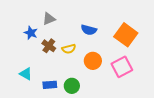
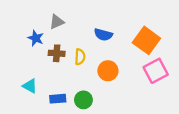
brown cross: (49, 46) -> (57, 53), turned -32
yellow semicircle: (69, 49) -> (80, 57), turned -72
pink square: (122, 67) -> (156, 71), moved

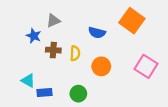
orange square: (146, 40) -> (132, 21), moved
pink square: (156, 71) -> (146, 66), turned -30
blue rectangle: (58, 99) -> (45, 93), moved

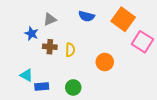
blue semicircle: (97, 33) -> (86, 16), moved
orange circle: (101, 66) -> (105, 62), moved
pink square: (146, 66) -> (142, 42), moved

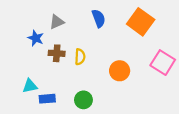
blue semicircle: (86, 16) -> (99, 18), turned -126
pink square: (142, 42) -> (163, 63), moved
cyan triangle: (26, 75) -> (30, 86), turned -40

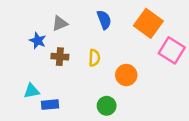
yellow semicircle: (80, 57) -> (94, 58), moved
pink square: (163, 63) -> (172, 50), moved
green circle: (83, 100) -> (107, 106), moved

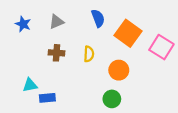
orange square: (148, 23) -> (128, 33), moved
blue star: (38, 41) -> (23, 24), moved
green circle: (107, 106) -> (112, 99), moved

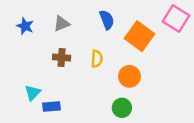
pink square: (161, 47) -> (176, 18), moved
cyan triangle: (30, 85) -> (33, 93), turned -35

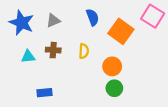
blue star: (25, 26) -> (22, 23), size x1.6
cyan triangle: (33, 93) -> (28, 57), moved, turned 40
green circle: (122, 108) -> (114, 88), moved

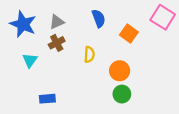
orange square: (121, 31) -> (129, 33), size x0.7
brown cross: (53, 50) -> (57, 43), moved, turned -32
cyan triangle: (28, 57) -> (30, 60), turned -48

